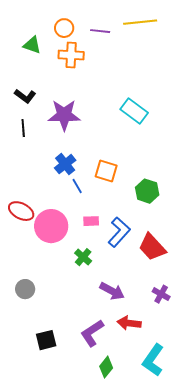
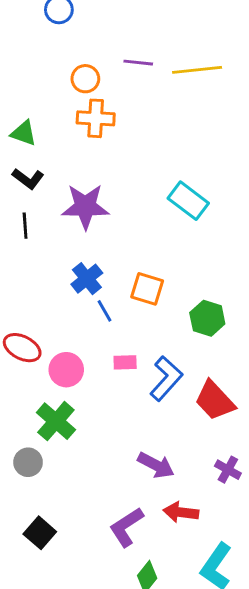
purple line: (100, 31) -> (138, 63), moved
green triangle: (32, 45) -> (24, 133), moved
pink circle: (51, 226) -> (66, 370), size x0.7
green cross: (83, 257) -> (56, 421), moved, size x1.5
black square: (46, 340) -> (40, 533), moved, turned -35

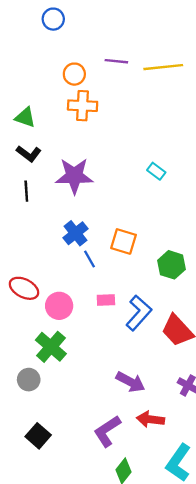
cyan rectangle: (188, 201) -> (156, 171), size x0.6

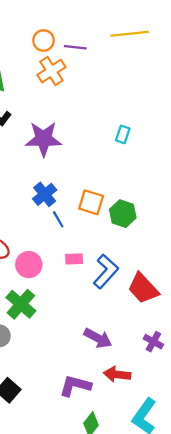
purple line: (116, 61) -> (75, 47), moved
orange cross: (83, 106) -> (51, 71), turned -36
cyan rectangle: (156, 171) -> (123, 134), turned 72
green hexagon: (171, 265) -> (123, 214), moved
purple L-shape: (107, 431) -> (75, 386), turned 48

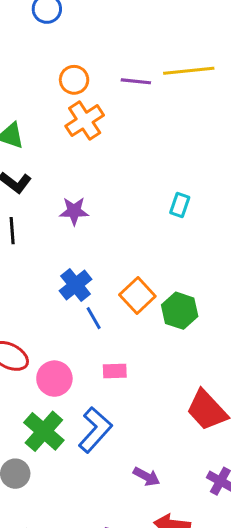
purple line: (75, 47) -> (136, 81), moved
purple star: (44, 139) -> (74, 211), size x0.6
orange square: (91, 202) -> (137, 296), turned 30
blue L-shape: (106, 271) -> (95, 430), moved
purple arrow: (98, 338) -> (146, 477), size x0.7

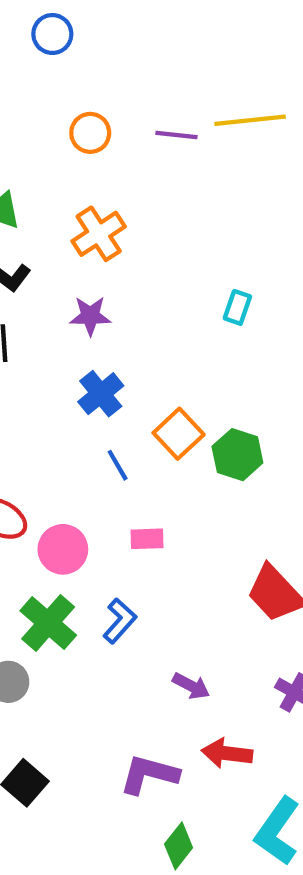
orange cross: (85, 121) -> (99, 234), moved
blue cross: (76, 285) -> (101, 394), moved
blue L-shape: (95, 430) -> (120, 621), size x0.7

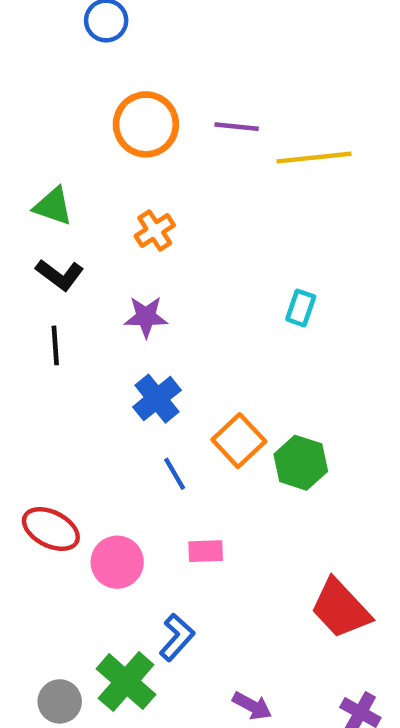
yellow line: (250, 120) -> (314, 158), moved
orange circle: (90, 133) -> (146, 124), size x1.5
orange cross: (99, 234) -> (155, 231), size x0.7
green cross: (48, 623) -> (126, 682), moved

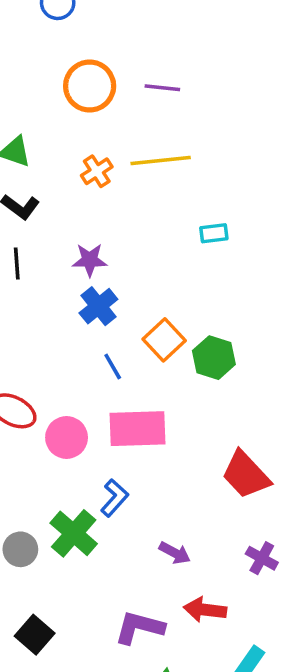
yellow line: (314, 158) -> (161, 161), moved
cyan rectangle: (301, 308) -> (214, 233), turned 64
purple star: (146, 317) -> (90, 260), moved
pink rectangle: (206, 551) -> (138, 429), size x2.0

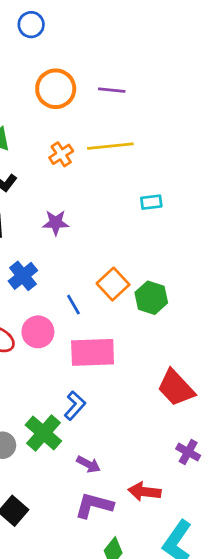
blue cross: (98, 306) -> (23, 276), moved
pink circle: (67, 437) -> (38, 332), moved
purple arrow: (175, 553) -> (88, 464), moved

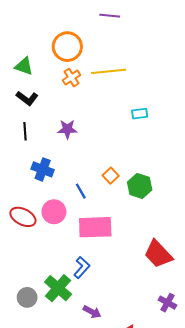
orange circle: (56, 89) -> (67, 47), moved
purple line: (112, 90) -> (110, 16), moved
blue cross: (23, 276) -> (43, 169), turned -30
orange square: (113, 284) -> (111, 176), size x0.7

